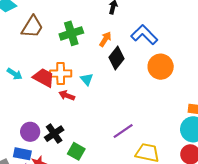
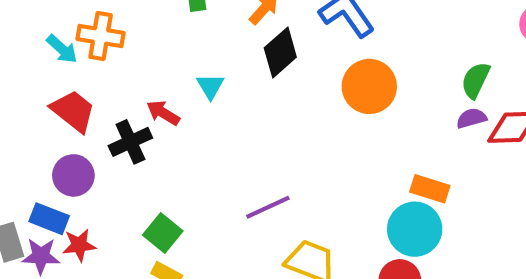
orange cross: (61, 73) -> (101, 36), moved
red trapezoid: (44, 78) -> (73, 111), moved
black cross: (54, 134) -> (130, 142), moved

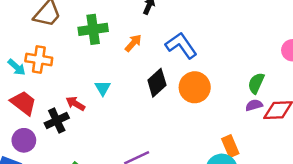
black diamond: (280, 53) -> (157, 83), moved
orange rectangle: (430, 189) -> (230, 146), turned 50

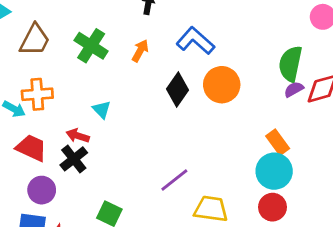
green cross: (93, 29) -> (91, 46), turned -36
green semicircle: (256, 83) -> (290, 64), size x1.4
cyan triangle: (103, 88) -> (102, 110), moved
red arrow: (75, 104) -> (78, 136), moved

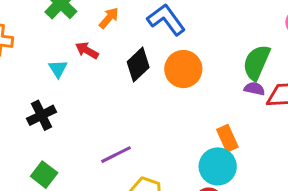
purple semicircle: (294, 89) -> (254, 89), turned 30
red arrow: (78, 136) -> (87, 50), moved
black cross: (74, 159) -> (42, 115), moved

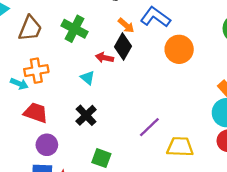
orange arrow: (109, 18) -> (126, 26), moved, turned 108
black diamond: (138, 65) -> (123, 46), moved

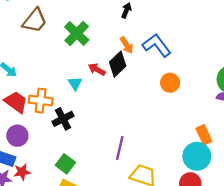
orange circle: (179, 49) -> (170, 83), size x0.7
orange cross: (36, 71) -> (41, 101), moved
purple line: (149, 127) -> (120, 148), turned -50

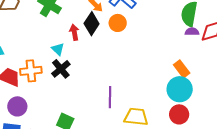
red arrow: (97, 69) -> (74, 32), turned 63
orange circle: (170, 83) -> (118, 23), moved
black cross: (63, 119) -> (61, 69), moved

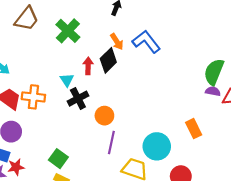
orange circle: (118, 23) -> (104, 116), moved
black cross: (61, 69) -> (78, 99), moved
cyan circle: (180, 89) -> (157, 146), moved

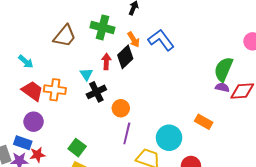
brown trapezoid: (27, 19) -> (65, 36), moved
green cross: (68, 31) -> (102, 27), moved, turned -30
orange rectangle: (194, 129) -> (204, 122), turned -36

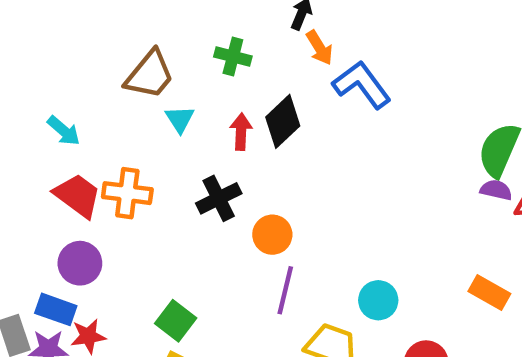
green cross: (102, 27) -> (233, 56), size x0.7
orange arrow: (134, 40) -> (319, 48), moved
cyan triangle: (86, 74) -> (180, 119), moved
orange rectangle: (204, 122) -> (489, 292), moved
cyan circle: (169, 138) -> (378, 300), size x0.7

